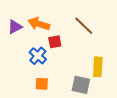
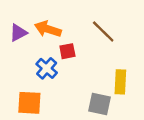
orange square: (42, 84) -> (29, 103), moved, size x1.5

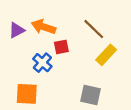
yellow rectangle: (120, 82) -> (106, 55), moved, turned 40

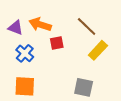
purple triangle: (17, 30) -> (15, 28), turned 49
blue cross: (42, 63) -> (25, 53), moved

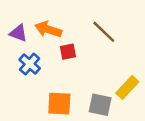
yellow rectangle: (98, 50) -> (127, 87), moved
orange square: (25, 86) -> (59, 104), moved

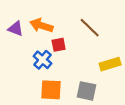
blue cross: (30, 64) -> (42, 60), moved
yellow rectangle: (127, 87) -> (110, 64), moved, turned 30

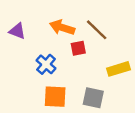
orange arrow: (41, 25) -> (62, 28), moved
red square: (59, 45) -> (78, 48), moved

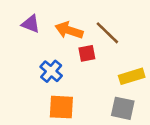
purple triangle: (17, 31) -> (31, 24), moved
gray square: (93, 98) -> (123, 108), moved

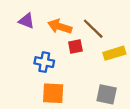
blue cross: (51, 71) -> (44, 62), turned -30
yellow rectangle: (132, 76) -> (114, 53), moved

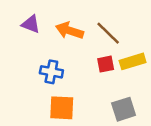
red square: (75, 47) -> (106, 64), moved
gray square: (107, 94) -> (124, 109), turned -30

